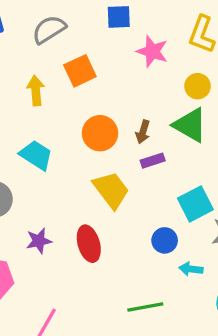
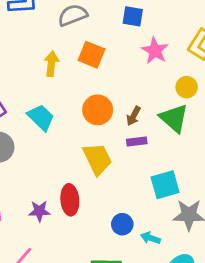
orange square: (80, 71) -> (91, 55), turned 36
blue circle: (165, 240) -> (122, 224), moved
purple star: (39, 241) -> (39, 211), moved

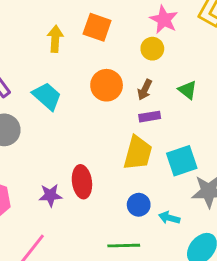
yellow circle: (187, 87) -> (152, 49), moved
green triangle: (174, 118) -> (188, 90), size x0.6
yellow trapezoid: (97, 159) -> (138, 153), moved, turned 44

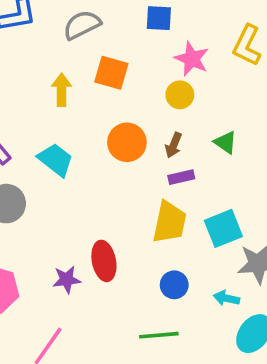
cyan arrow: (169, 218) -> (226, 298), moved

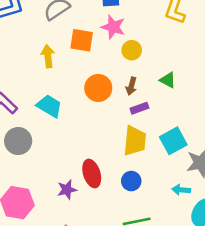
pink star: (192, 59) -> (113, 27), moved
blue circle: (174, 285) -> (131, 181), moved

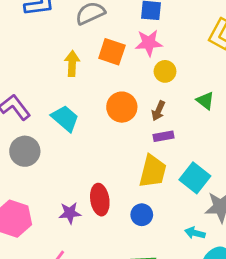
pink star: (113, 27) -> (149, 43), turned -30
green triangle: (168, 80) -> (205, 101), moved
cyan square: (173, 141) -> (195, 178), turned -32

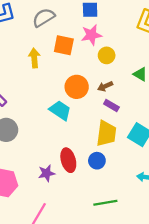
brown arrow: (158, 111) -> (105, 86), turned 48
cyan trapezoid: (65, 118) -> (60, 110), moved
purple rectangle: (163, 136) -> (111, 105), turned 48
blue circle: (142, 215) -> (97, 161), moved

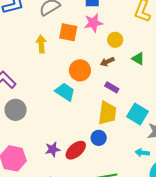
yellow circle: (107, 55) -> (115, 40), moved
brown arrow: (105, 86) -> (107, 62), moved
red ellipse: (68, 160) -> (76, 150), moved, turned 65

